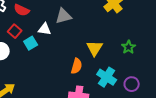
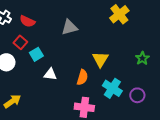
white triangle: (45, 29) -> (50, 74), moved
green star: (129, 47) -> (142, 58), moved

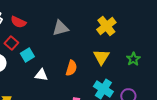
yellow cross: (119, 14) -> (106, 26), moved
yellow triangle: (100, 59) -> (101, 57), moved
orange semicircle: (82, 77) -> (71, 68), moved

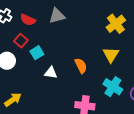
gray triangle: (60, 28) -> (57, 16), moved
orange semicircle: (71, 68) -> (81, 66), turned -42

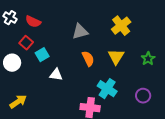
gray triangle: (57, 16) -> (80, 32), moved
orange semicircle: (81, 66) -> (88, 59), moved
cyan cross: (113, 87) -> (107, 89), moved

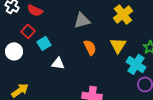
cyan cross: (107, 89) -> (136, 64), moved

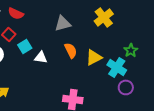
yellow triangle: (118, 45) -> (94, 57), moved, turned 30
white triangle: (58, 63) -> (41, 57), moved

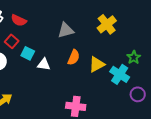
cyan square: (25, 46) -> (28, 53), turned -32
orange semicircle: (71, 50) -> (74, 57), turned 49
purple circle: (126, 87) -> (138, 94), moved

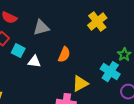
gray triangle: (66, 30) -> (41, 28), moved
yellow triangle: (97, 64) -> (80, 84), moved

